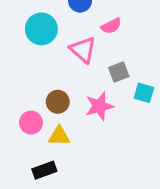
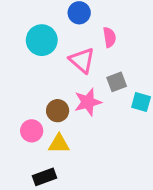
pink semicircle: (111, 26) -> (109, 37), turned -72
pink star: (99, 106) -> (88, 102), moved

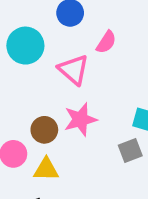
pink semicircle: (109, 37) -> (106, 42), turned 42
gray square: (117, 82) -> (130, 150), moved

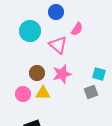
brown circle: (44, 130) -> (37, 73), moved
yellow triangle: (46, 169) -> (43, 93), moved

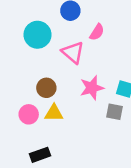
pink star: (62, 74) -> (92, 88), moved
gray square: (91, 92) -> (115, 112), turned 32

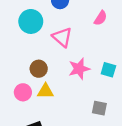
pink semicircle: (97, 32) -> (101, 18), moved
gray square: (115, 112) -> (99, 108), moved

